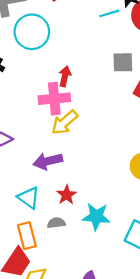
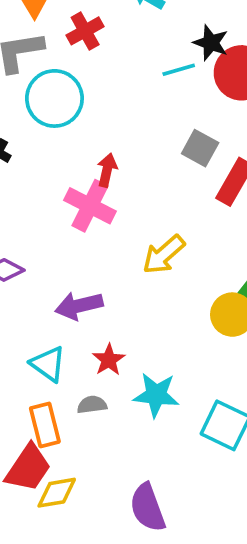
gray square: (123, 62) -> (200, 148), turned 30
pink cross: (54, 99) -> (90, 206), turned 32
yellow arrow: (65, 122) -> (164, 255), moved

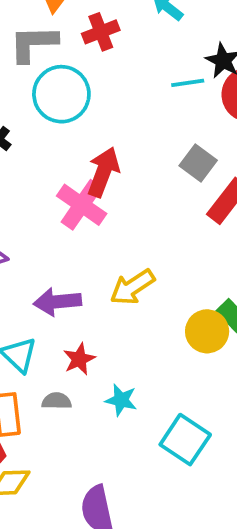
red arrow: (107, 170) -> (103, 172), size x1.5
yellow arrow: (164, 255) -> (132, 287), moved
cyan star: (156, 395) -> (121, 400), size x0.7

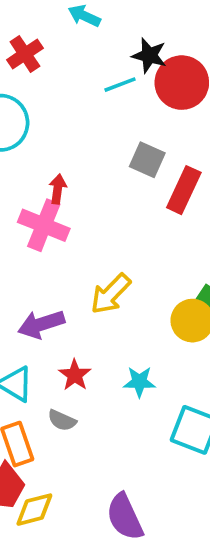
red arrow: (103, 172) -> (58, 189), size x0.6
cyan star: (121, 400) -> (139, 382), moved
gray semicircle: (57, 401) -> (62, 420), turned -144

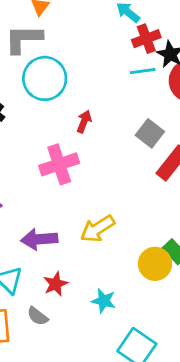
red cross: (25, 54) -> (146, 39), moved
red arrow: (58, 189) -> (84, 122), moved
pink cross: (44, 225) -> (59, 164), turned 36

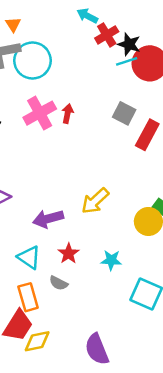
cyan line: (143, 71) -> (127, 61), moved
cyan circle: (45, 78) -> (32, 61), moved
pink cross: (59, 164) -> (40, 113), moved

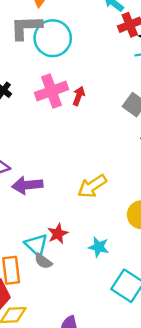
purple arrow: (48, 219) -> (27, 185), moved
cyan triangle: (29, 257) -> (36, 245), moved

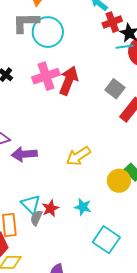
red arrow: (79, 96) -> (69, 81), size x1.8
red star: (58, 234) -> (50, 208), moved
gray semicircle: (43, 261) -> (36, 218), turned 77

